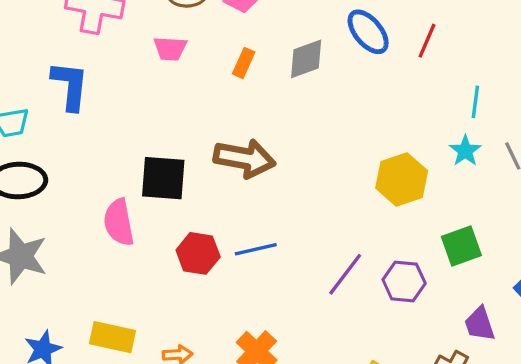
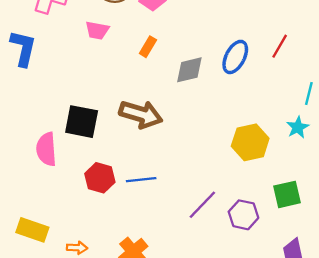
blue ellipse: (368, 32) -> (235, 57), moved, turned 60
gray diamond: (306, 59) -> (189, 70), moved

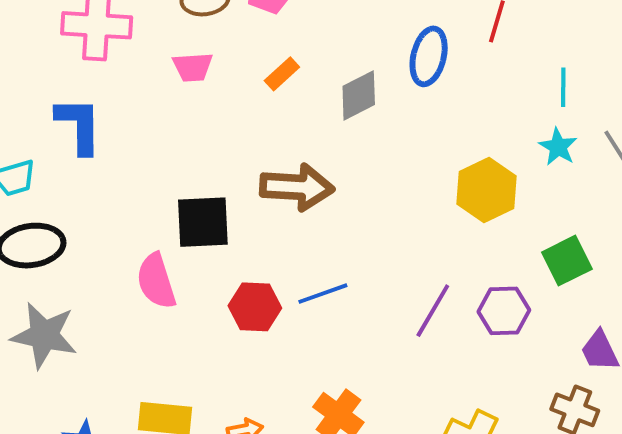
orange rectangle: (148, 47) -> (282, 74), turned 30

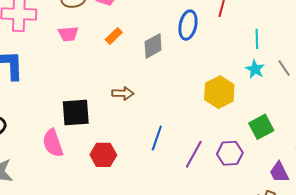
brown arrow: (297, 187) -> (123, 93), size x0.6
blue line: (323, 294) -> (157, 138), moved, turned -50

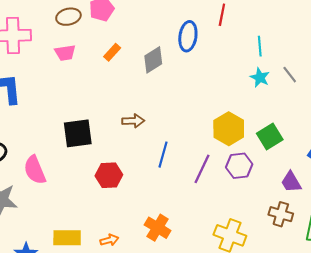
yellow hexagon: (219, 92) -> (229, 129), moved
brown arrow: (123, 93) -> (133, 121), moved
pink semicircle: (53, 143) -> (35, 170), moved

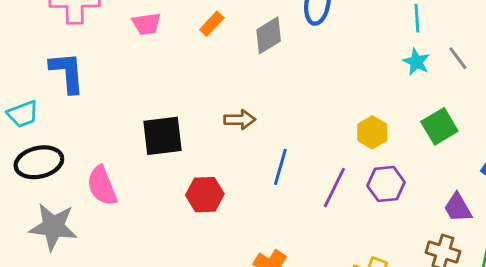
yellow hexagon: (229, 129) -> (372, 132), size x0.7
green square: (270, 136) -> (439, 126), moved

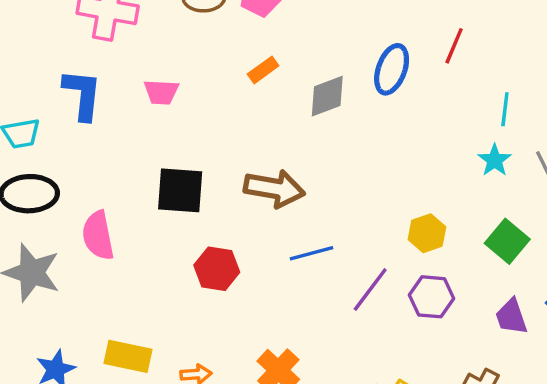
pink trapezoid: (147, 24) -> (161, 92), moved
brown arrow: (240, 120) -> (274, 189), size x1.6
green square: (439, 126) -> (507, 241), turned -30
blue line: (280, 167) -> (311, 253), turned 48
purple trapezoid: (458, 208) -> (511, 317), moved

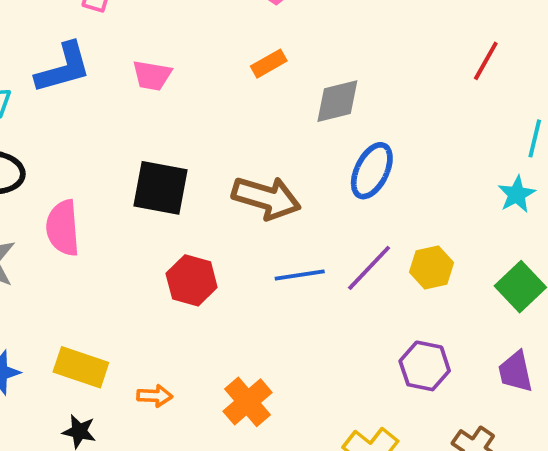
blue ellipse: (392, 69) -> (372, 171), moved
blue L-shape: (82, 94) -> (63, 68), turned 62
purple line: (370, 289) -> (369, 268), moved
purple hexagon: (432, 297) -> (425, 366), moved

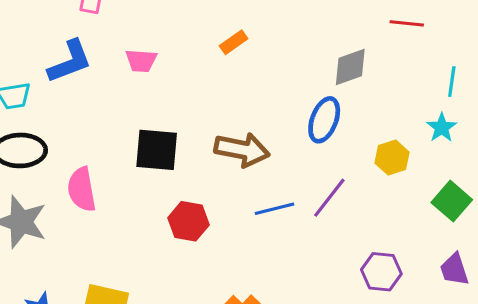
red line: (486, 61) -> (407, 23), turned 72
gray diamond: (337, 101) -> (350, 67), moved
yellow hexagon: (432, 267) -> (392, 158), moved

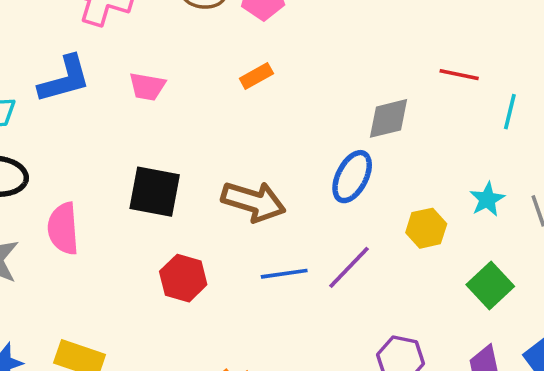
cyan line: (452, 82) -> (510, 112), moved

